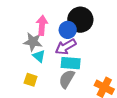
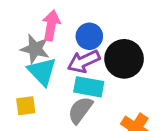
black circle: (80, 20) -> (124, 59), moved
cyan triangle: (39, 56) -> (42, 72), size x1.5
yellow square: (31, 80) -> (26, 106), turned -32

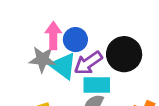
blue circle: (89, 36) -> (75, 40), moved
cyan triangle: (42, 72) -> (63, 66), moved

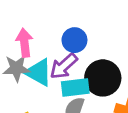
blue circle: (75, 40) -> (74, 40), moved
black circle: (124, 54) -> (103, 78), moved

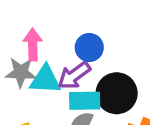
cyan triangle: (39, 72) -> (45, 80), turned -32

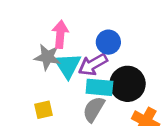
cyan triangle: (45, 80) -> (68, 66), turned 48

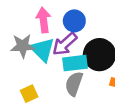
pink arrow: (60, 34) -> (43, 20), moved

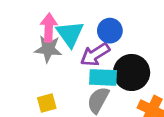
pink arrow: (43, 20) -> (49, 28), moved
cyan triangle: (42, 50) -> (70, 34), moved

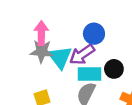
cyan triangle: (70, 34) -> (60, 57), moved
black circle: (132, 72) -> (114, 69), size x0.6

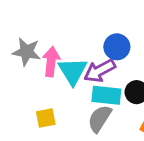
pink arrow: (41, 33) -> (51, 62), moved
gray star: (42, 51) -> (27, 52), moved

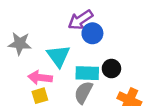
pink arrow: (51, 62) -> (40, 78), moved, turned -85
purple arrow: (100, 71) -> (80, 20), moved

